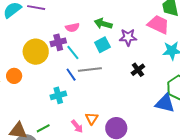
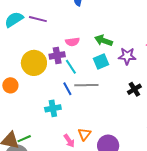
green line: (43, 128) -> (24, 139), moved

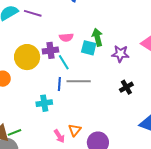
green arrow: (103, 41) -> (97, 37), turned 54
cyan square: (101, 61) -> (89, 48), moved, turned 35
blue line: (67, 89) -> (59, 84), turned 32

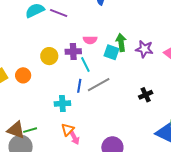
purple star: (120, 54) -> (144, 49), moved
yellow circle: (27, 57) -> (49, 56), size x0.7
gray line: (79, 81) -> (99, 85), turned -35
orange triangle: (75, 130) -> (68, 130), moved

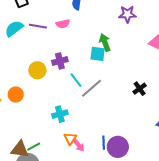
pink semicircle: (90, 40) -> (63, 24), moved
purple star: (144, 49) -> (127, 14), moved
cyan line: (85, 64) -> (76, 80), moved
blue line: (79, 86) -> (104, 143), moved

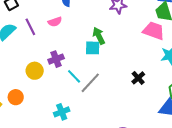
purple line: (38, 26) -> (30, 27), turned 60

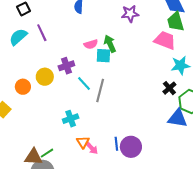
pink semicircle: (55, 22) -> (91, 44), moved
black cross: (138, 78) -> (169, 88), moved
gray line: (90, 83) -> (100, 90), turned -30
orange circle: (16, 97) -> (23, 87), moved

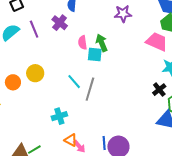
pink semicircle: (91, 44) -> (83, 43), turned 96
purple cross: (66, 66) -> (60, 23), moved, turned -35
orange triangle: (83, 142) -> (71, 140), turned -32

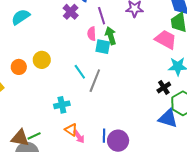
purple line: (34, 29) -> (102, 16), moved

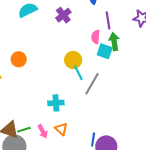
purple cross: (71, 12) -> (63, 15), moved
yellow circle: (42, 60) -> (73, 60), moved
pink arrow: (79, 137) -> (43, 131), moved

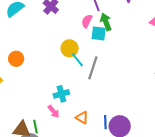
pink semicircle: (96, 37) -> (87, 21), turned 32
orange triangle: (61, 129) -> (82, 118), moved
green line: (24, 130) -> (36, 127), turned -72
pink arrow: (43, 131) -> (54, 111), moved

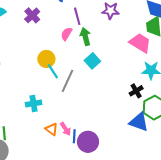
cyan square: (99, 33) -> (92, 61), moved, turned 35
pink arrow: (54, 111) -> (66, 129), moved

